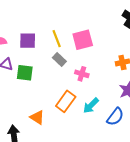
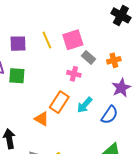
gray rectangle: (59, 60) -> (89, 57), moved
orange triangle: (37, 117) -> (42, 119), moved

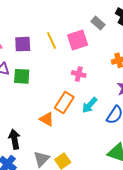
gray rectangle: (89, 57) -> (98, 23), moved

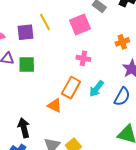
yellow line: (51, 40) -> (45, 22), moved

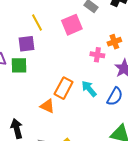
purple square: (25, 32) -> (26, 44), moved
pink cross: (83, 58) -> (97, 55), moved
cyan arrow: (96, 89) -> (89, 89), turned 102

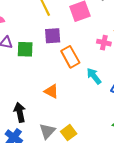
purple square: (26, 44) -> (53, 36), moved
orange rectangle: (64, 88) -> (70, 57), moved, turned -60

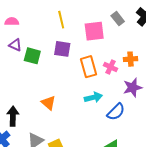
orange rectangle: (70, 57) -> (88, 67), moved
cyan arrow: (94, 76) -> (93, 97), turned 102

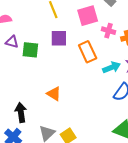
pink cross: (111, 67) -> (109, 31), moved
cyan arrow: (93, 97) -> (112, 67), moved

